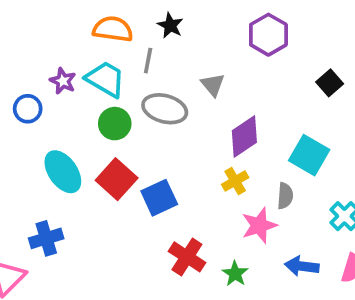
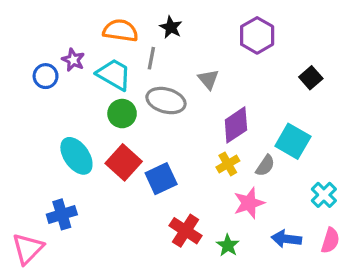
purple star: (63, 81) -> (73, 60), moved
blue circle: (28, 109) -> (46, 76), moved
gray semicircle: (285, 196) -> (265, 166), moved, turned 30

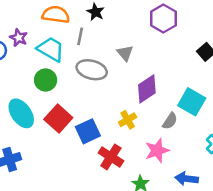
green circle: (122, 114) -> (46, 80), moved
yellow cross: (228, 164) -> (128, 120), moved
red cross: (186, 231) -> (111, 157), moved

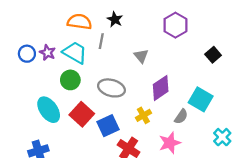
purple star: (19, 38) -> (47, 53), moved
gray ellipse: (92, 70) -> (111, 88), moved

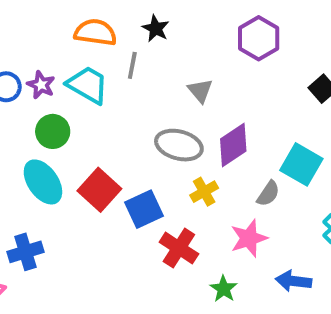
green circle: (70, 80) -> (53, 131), moved
gray ellipse: (111, 88) -> (179, 145), moved

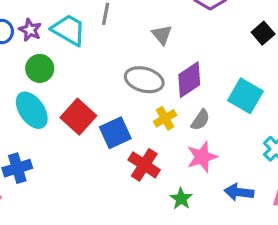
gray semicircle: (268, 194) -> (200, 120), moved

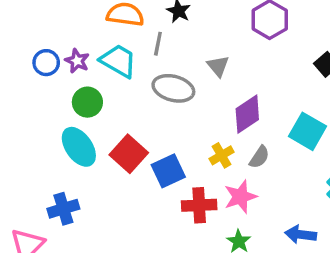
gray ellipse: (144, 80) -> (173, 88), moved
pink star: (202, 157) -> (240, 197), moved
red cross: (144, 165) -> (199, 205), turned -36

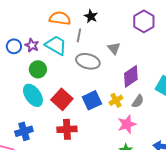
blue square: (168, 171) -> (92, 100), moved
red cross: (199, 205) -> (67, 129), moved

